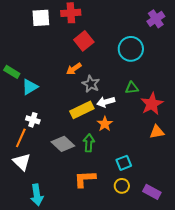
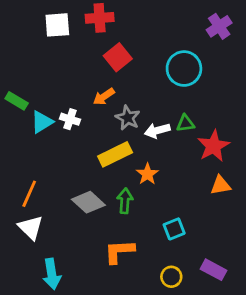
white arrow: (106, 102) -> (157, 130), moved
white cross: (33, 120) -> (70, 119), moved
yellow circle: (122, 186) -> (171, 277), moved

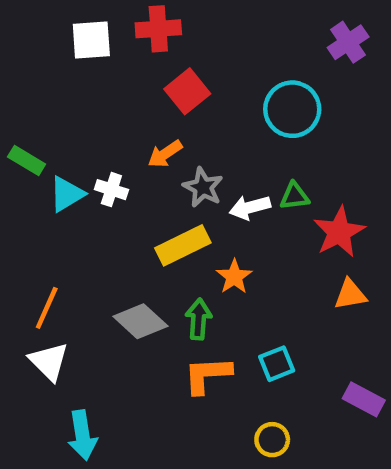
orange L-shape: (119, 251) -> (207, 375), moved
purple rectangle: (214, 270) -> (364, 399), moved

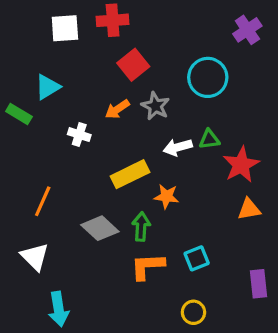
gray star: (203, 187) -> (155, 106), moved
cyan triangle: (67, 194) -> (47, 87), moved
orange star: (234, 277) -> (167, 196), turned -30
orange line: (47, 308) -> (43, 201), moved
purple rectangle: (364, 399) -> (259, 284), turned 56

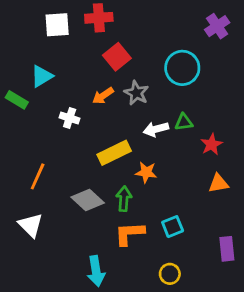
red star: (241, 165) -> (212, 144), size x0.7
cyan arrow: (59, 309) -> (96, 271), moved

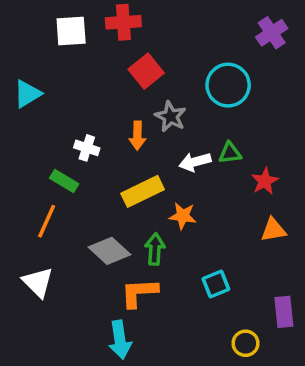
cyan triangle: (42, 76) -> (27, 94), moved
orange arrow: (103, 96) -> (137, 136), moved, turned -55
green rectangle: (17, 100) -> (64, 181), moved
orange L-shape: (129, 233) -> (139, 293), moved
yellow circle: (170, 274) -> (246, 343), moved

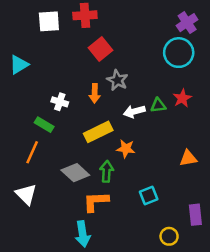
cyan circle: (228, 85) -> (179, 53), moved
red star: (265, 181) -> (182, 98), moved

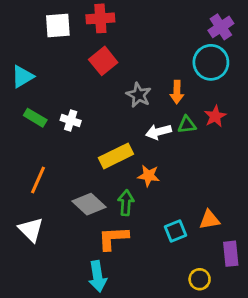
red square: (101, 49) -> (103, 61), moved
orange arrow: (95, 93) -> (177, 92), moved
green rectangle: (44, 125) -> (35, 118), moved
orange triangle: (188, 158) -> (210, 220), moved

